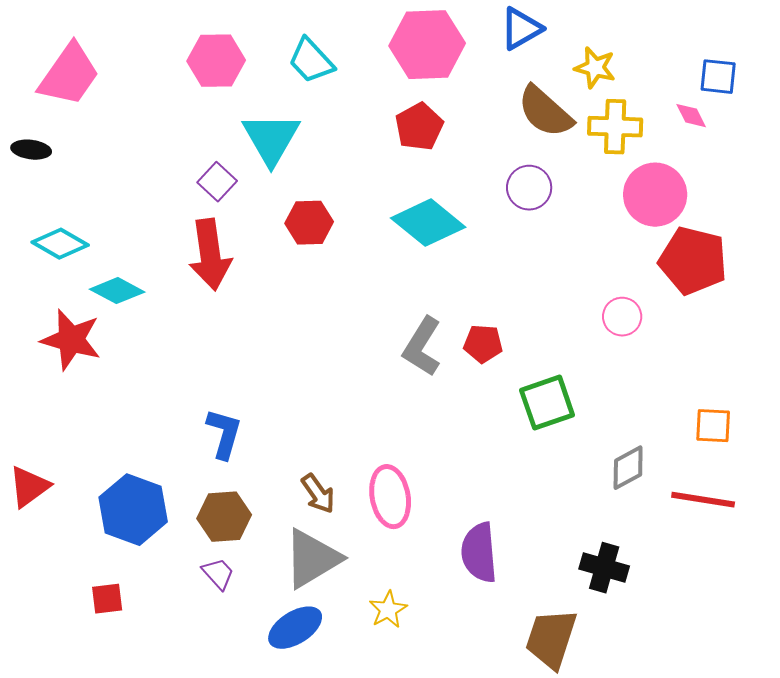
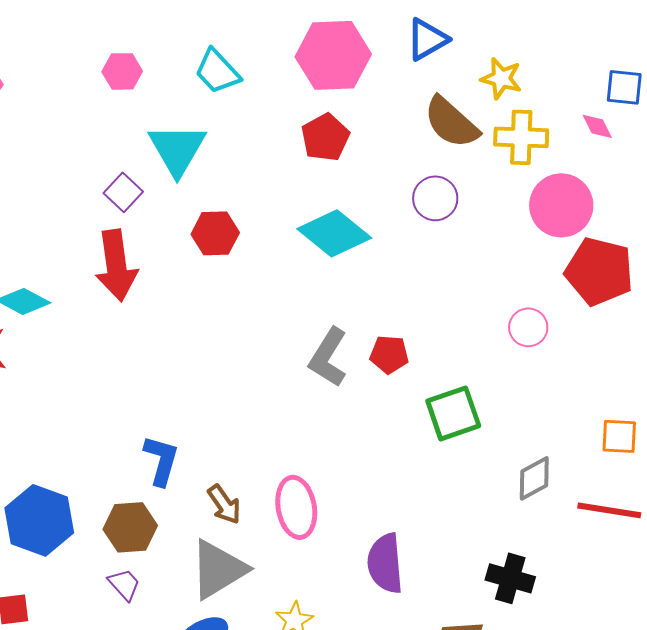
pink hexagon: (216, 61) -> (122, 71), size x0.7
blue L-shape: (224, 434) -> (161, 460), moved

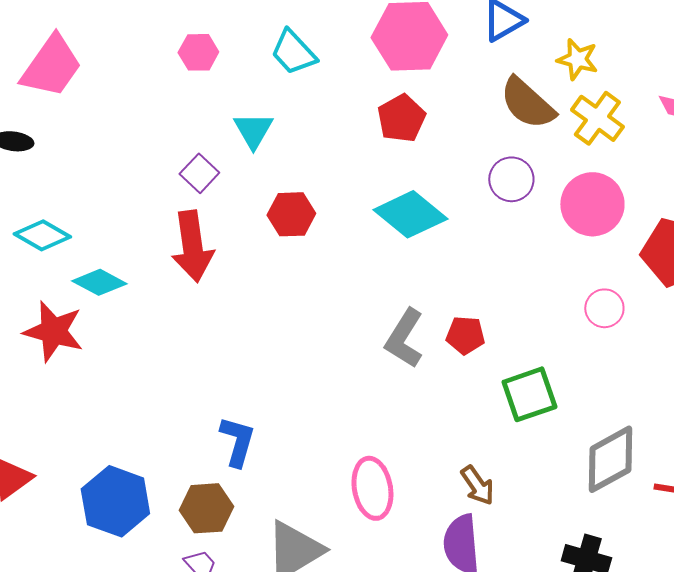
yellow cross: (521, 137) -> (597, 118), turned 34
cyan triangle: (177, 149) -> (253, 130), size x0.7
pink circle: (561, 205) -> (592, 204), moved
gray diamond: (534, 478) -> (610, 459), size x1.5
brown arrow: (224, 504) -> (477, 485), moved

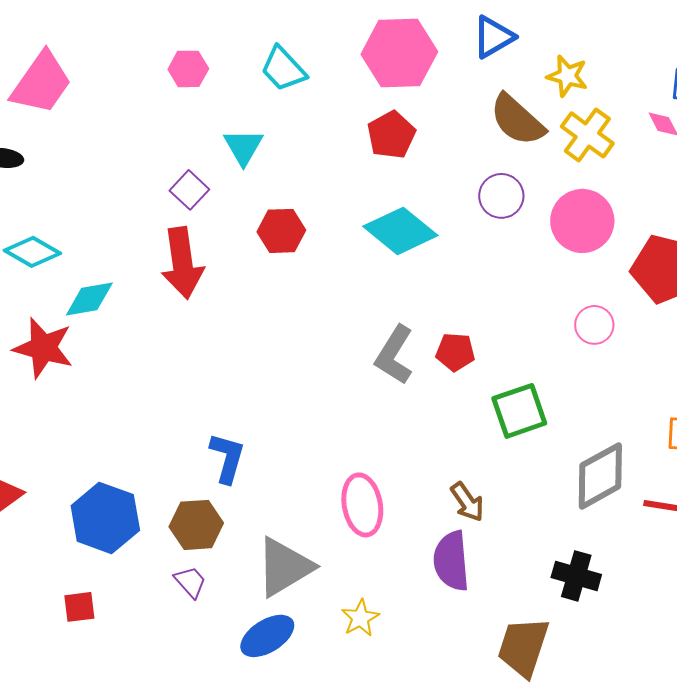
cyan diamond: (99, 282) -> (89, 299), turned -38

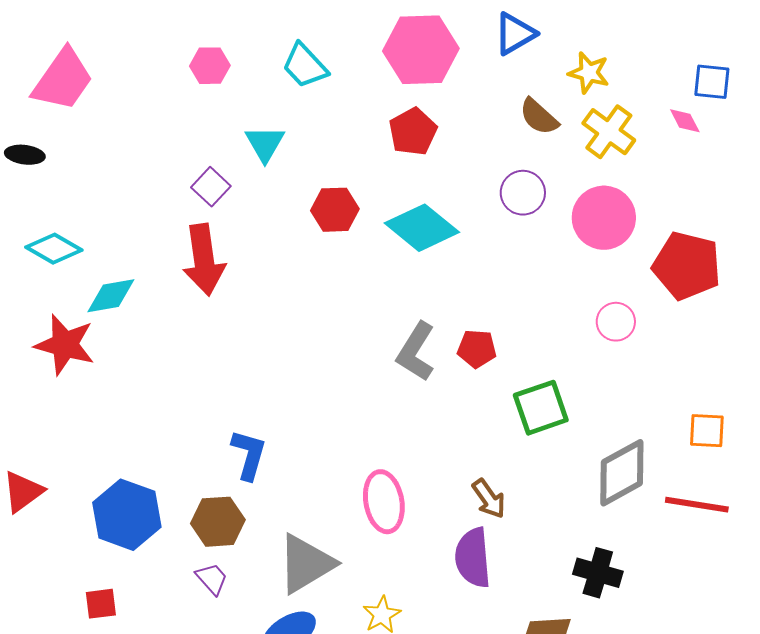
brown semicircle: (517, 120) -> (539, 117), size x0.7
red hexagon: (281, 231) -> (335, 210), moved

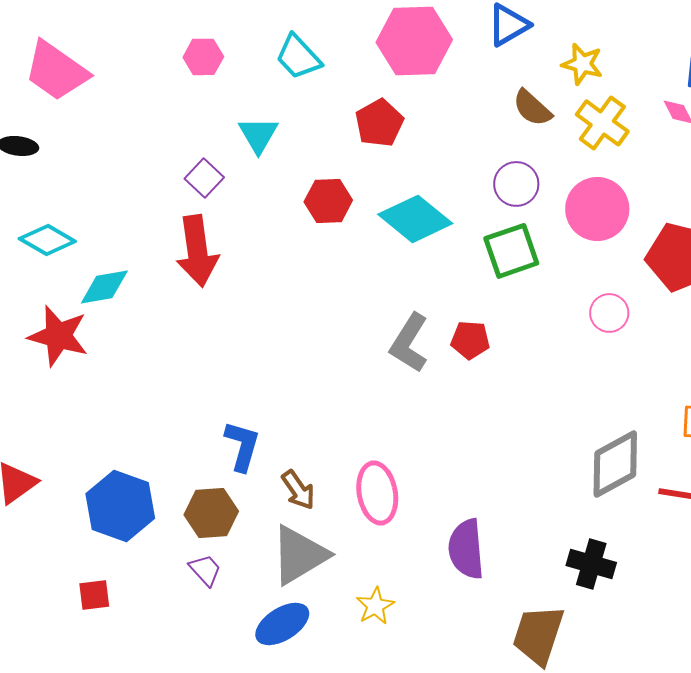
pink trapezoid: (63, 80) -> (56, 71), turned 90
red pentagon: (413, 132) -> (379, 123), moved
green square: (541, 408) -> (511, 251), moved
brown arrow: (489, 499) -> (298, 490), moved

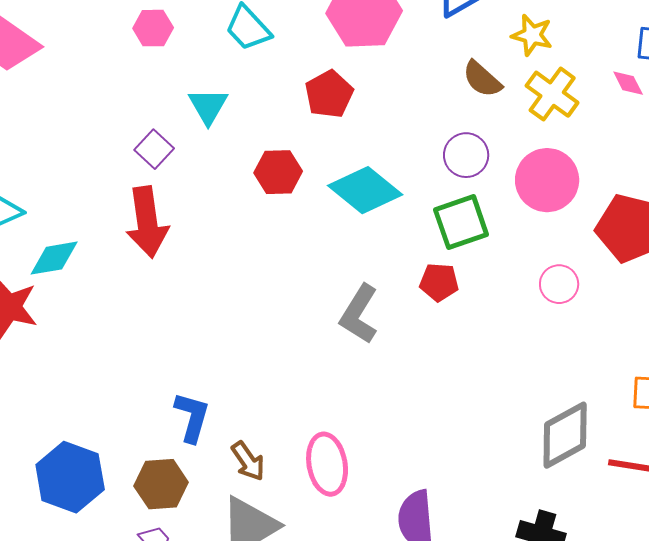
red pentagon: (470, 340) -> (439, 282), moved

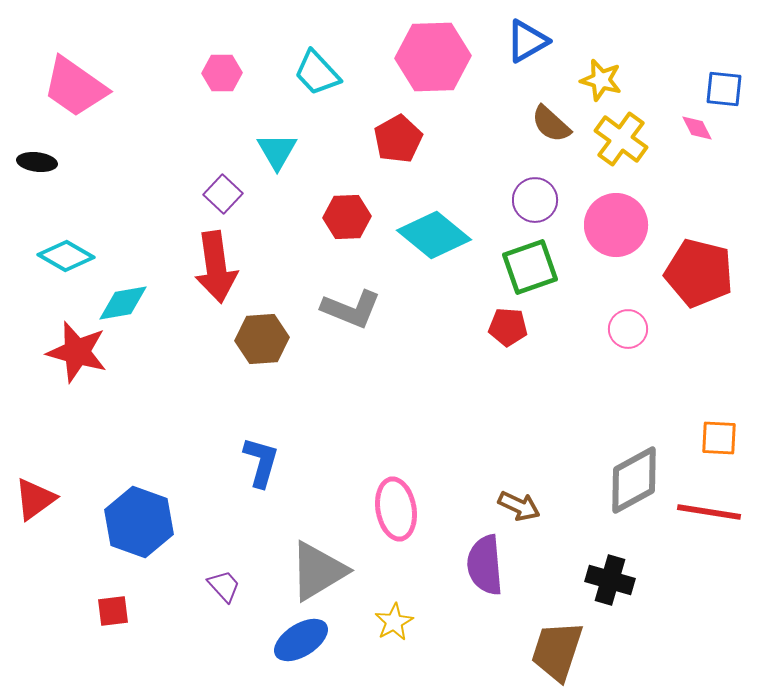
gray L-shape: (359, 314) -> (351, 309), moved, turned -100
brown arrow: (248, 461) -> (519, 506), moved, turned -30
brown hexagon: (161, 484) -> (262, 339), moved

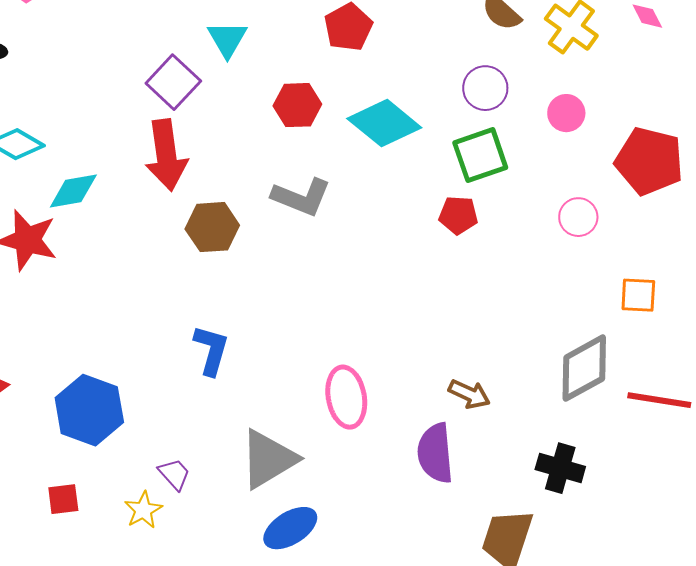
purple square: (223, 194) -> (173, 82), size x1.4
pink circle: (616, 225) -> (566, 113), size x0.6
orange square: (719, 438) -> (638, 295), moved
yellow star: (394, 622) -> (143, 510), moved
blue ellipse: (301, 640) -> (290, 528), moved

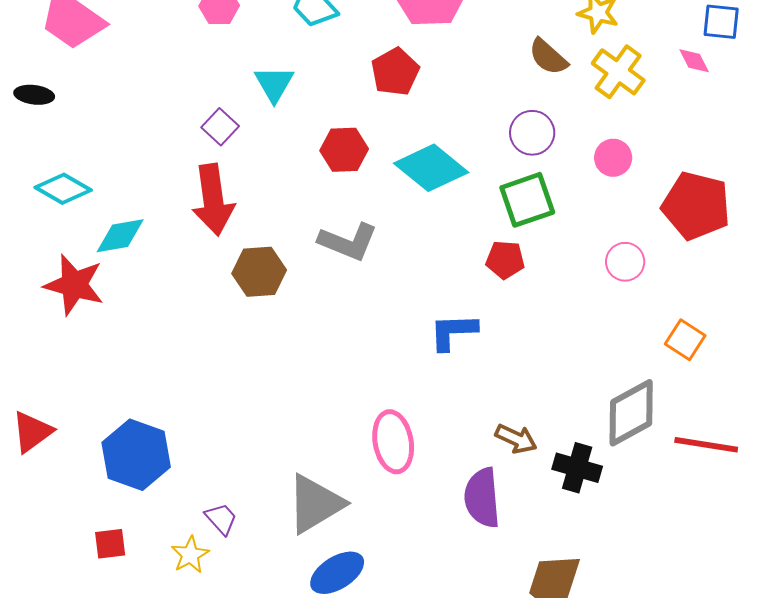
purple square: (173, 82) -> (220, 127), size x0.7
orange square: (638, 295) -> (685, 340), turned 30
blue L-shape: (211, 350) -> (453, 332), moved, turned -108
black cross: (560, 468) -> (577, 468), moved

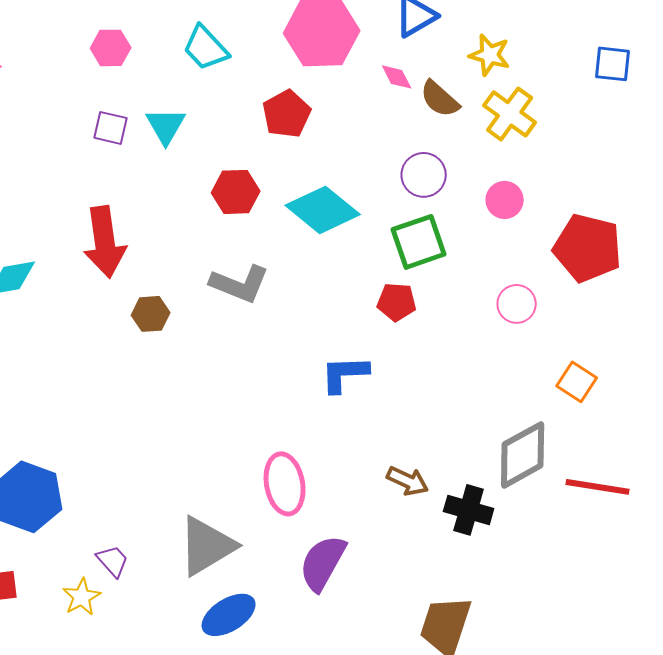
pink diamond: (694, 61) -> (397, 77), moved
purple square: (220, 127) -> (111, 128), moved, turned -30
brown hexagon: (259, 272) -> (151, 314), size x0.7
purple semicircle: (482, 498) -> (323, 563), moved, turned 34

